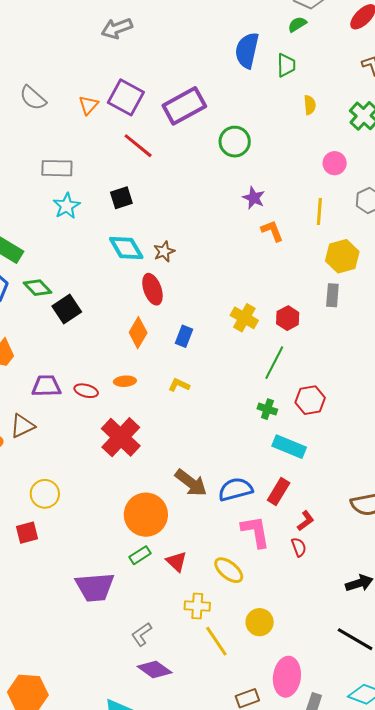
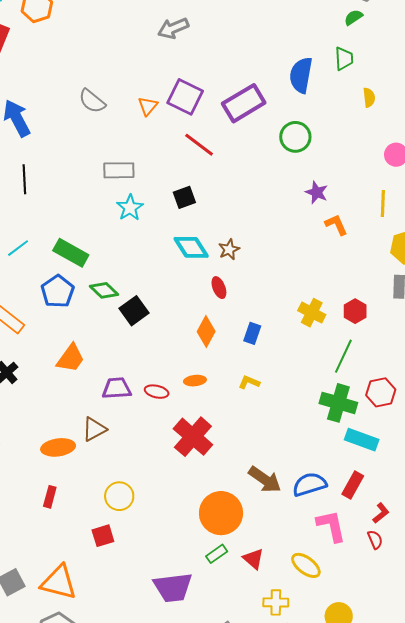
blue semicircle: (247, 50) -> (301, 75), moved
red ellipse: (152, 289) -> (219, 288), size x0.7
green cross: (267, 409) -> (338, 403), size x1.8

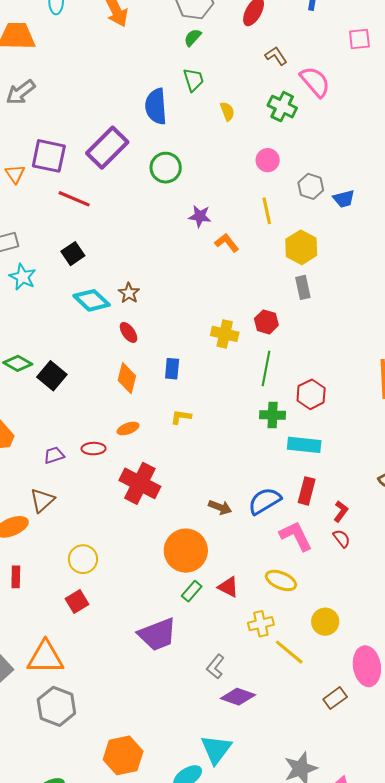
purple trapezoid: (117, 388) -> (54, 455), size x0.7
green cross: (338, 403) -> (273, 415), size x0.7
brown arrow: (265, 480) -> (220, 507), size x0.7

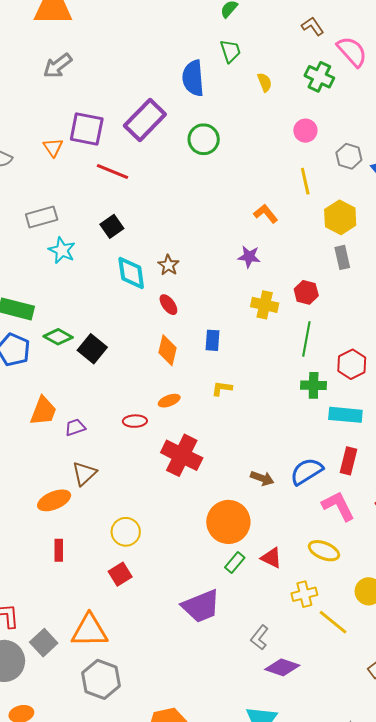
purple star: (200, 216) -> (249, 257), moved
cyan diamond: (92, 300) -> (131, 273), turned 39
purple trapezoid: (54, 455) -> (75, 427), moved

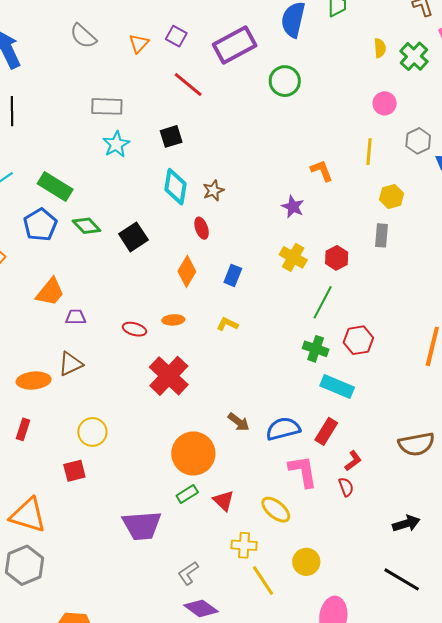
yellow semicircle: (265, 82) -> (380, 48), moved
purple square: (87, 129) -> (176, 36), size x0.6
yellow hexagon: (340, 217) -> (392, 197), size x0.7
black square: (92, 349) -> (133, 237), moved

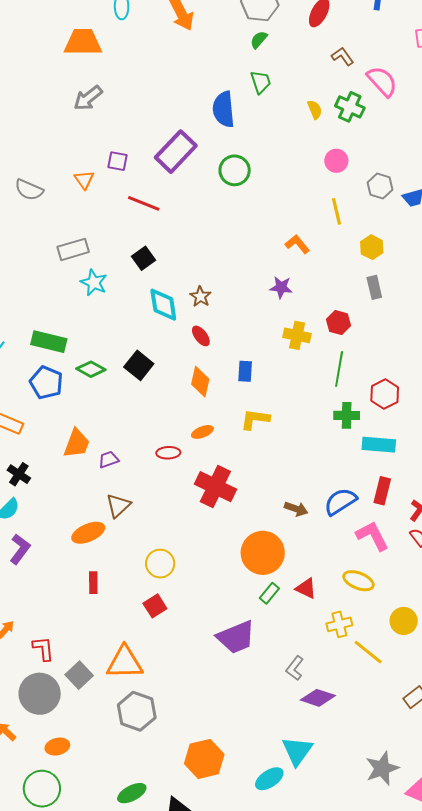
yellow L-shape: (227, 324) -> (255, 419), size x1.4

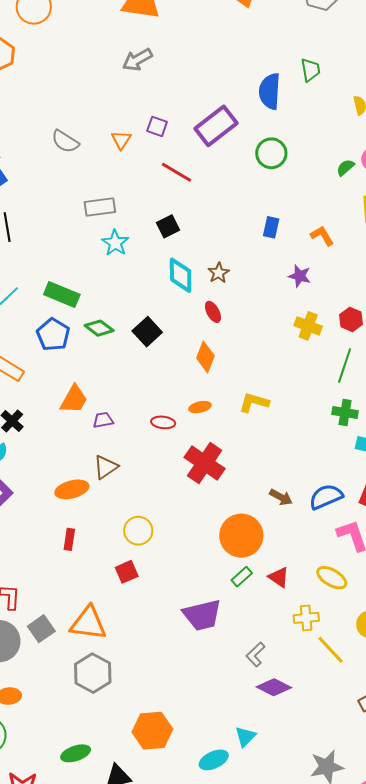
green semicircle: (259, 40) -> (345, 168), moved
blue rectangle: (245, 371) -> (271, 227), moved
cyan triangle: (297, 751) -> (245, 737), size x0.7

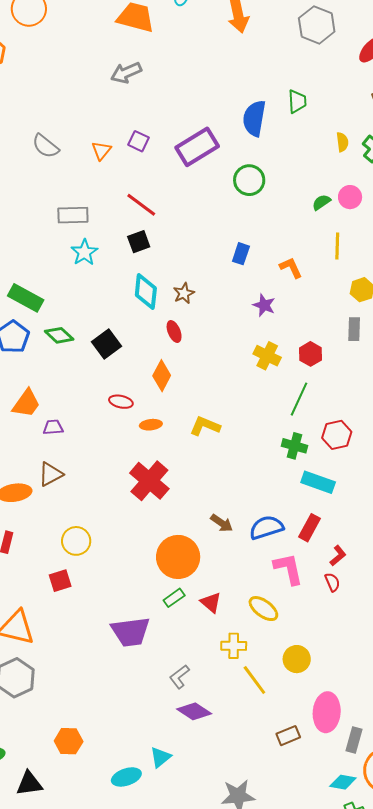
red line: (177, 172) -> (141, 205), moved
red ellipse: (163, 422) -> (121, 402), moved
orange hexagon: (152, 731) -> (69, 741), size x0.7

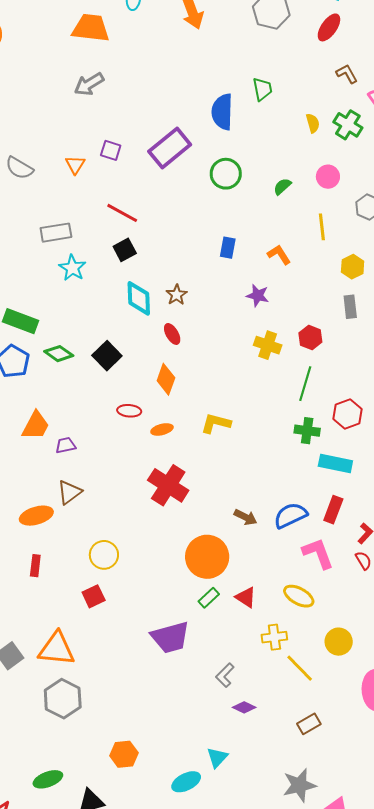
green semicircle: (321, 202) -> (282, 186), moved
purple diamond: (194, 711) -> (244, 707), size x0.7
brown rectangle: (288, 736) -> (309, 724), moved

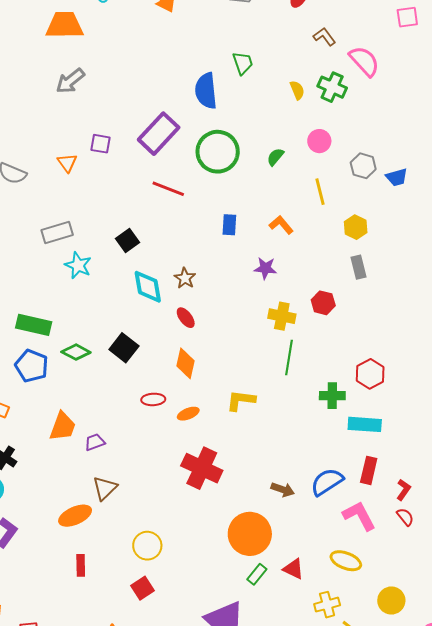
green circle: (226, 174) -> (218, 152), size x1.4
red line: (122, 213) -> (168, 189), moved
green line: (305, 384) -> (289, 357), moved

